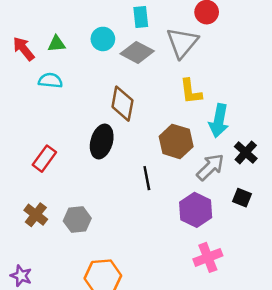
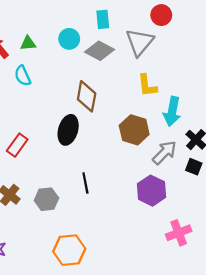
cyan semicircle: (50, 80) -> (23, 76), turned -120
black line: (147, 178) -> (85, 183), moved
black square: (242, 198) -> (194, 167), moved
pink cross: (208, 257) -> (179, 233), moved

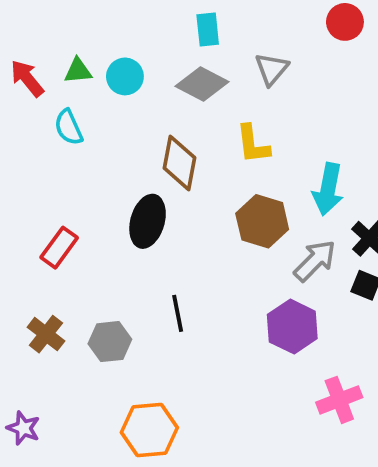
red circle: (161, 15) -> (345, 22), moved
cyan circle: (69, 39) -> (125, 76), moved
gray triangle: (140, 42) -> (272, 69), size x0.7
yellow L-shape: (147, 85) -> (253, 144), moved

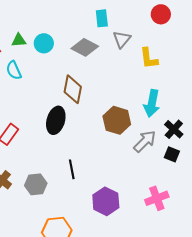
cyan rectangle: (208, 29) -> (102, 18), moved
yellow L-shape: (253, 144) -> (149, 58), moved
purple hexagon: (292, 327) -> (106, 201), moved
pink cross: (339, 400) -> (157, 198), moved

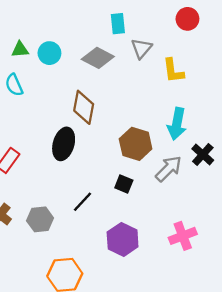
black square: (172, 154) -> (124, 184), moved
black line: (72, 169) -> (82, 202), turned 54

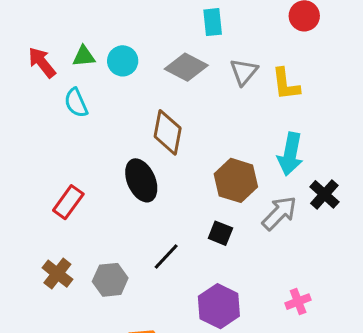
gray triangle: (141, 48) -> (244, 72), moved
black ellipse: (64, 144) -> (141, 180), turned -40
pink cross: (183, 236) -> (298, 302), size x0.7

